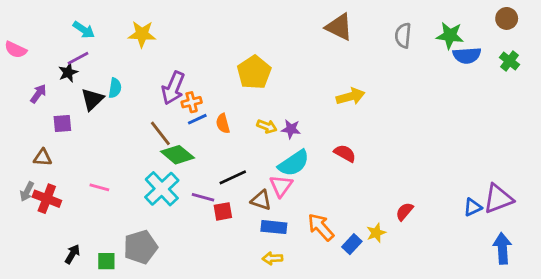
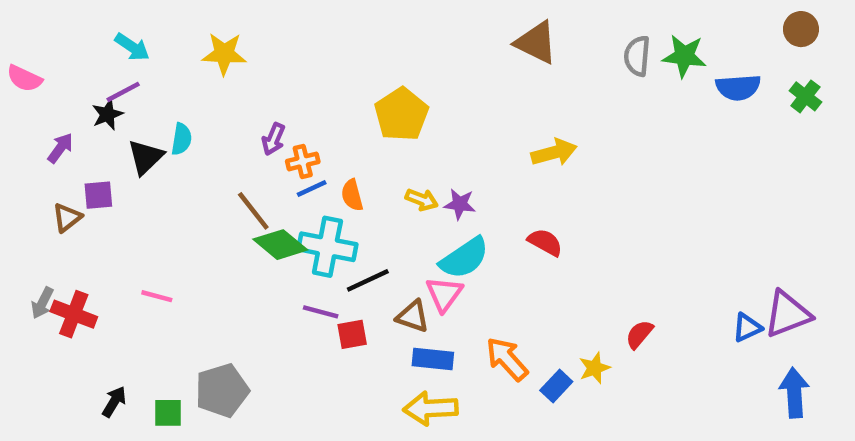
green star: (450, 35) -> (684, 56), moved
purple arrow: (173, 88) -> (274, 139), size x0.6
brown triangle: (43, 158) -> (67, 218), moved, turned -42
cyan cross: (162, 189) -> (327, 247), moved, turned -36
yellow arrow: (272, 258) -> (431, 408), size x1.6

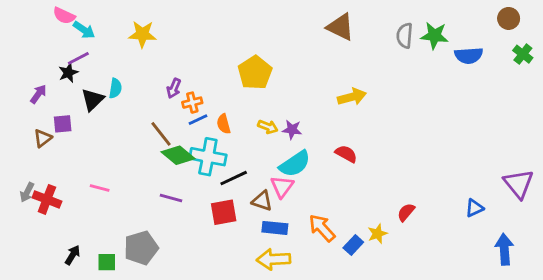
pink semicircle: (24, 78) -> (64, 16), moved
green cross: (805, 96) -> (523, 54), moved
purple line: (321, 312) -> (171, 198), moved
purple triangle: (788, 314) -> (519, 184), moved, turned -48
red square: (352, 334) -> (224, 212), size x1.4

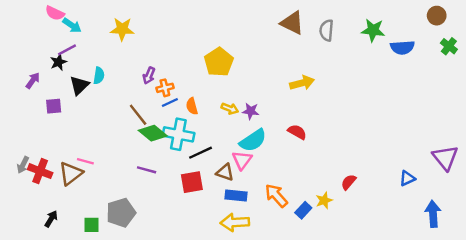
gray semicircle: (405, 36) -> (327, 30), moved
brown triangle: (43, 138) -> (71, 174), moved, size x1.5
black arrow: (73, 255) -> (51, 219), moved

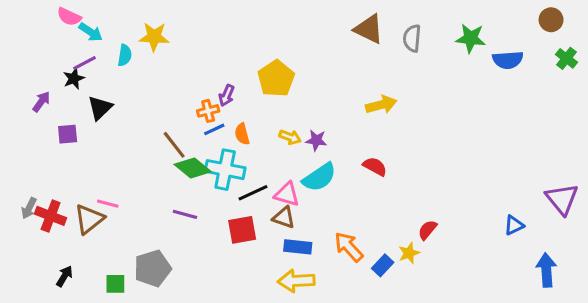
cyan semicircle: (99, 76) -> (125, 55), moved
purple arrow: (149, 76) -> (227, 95), moved
pink triangle: (242, 160) -> (287, 194), moved, turned -50
red semicircle: (349, 182) -> (427, 230), moved

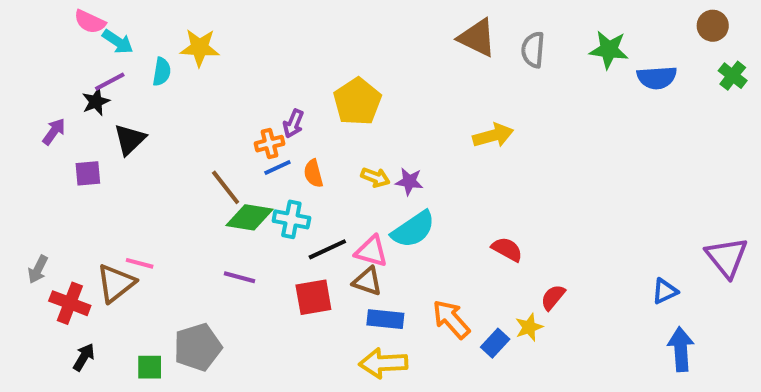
red semicircle: (375, 166) -> (507, 249), moved
green diamond: (193, 168) -> (250, 217), turned -30
cyan cross: (225, 170) -> (291, 219), size x0.7
red cross: (51, 216) -> (70, 303), moved
blue arrow: (546, 270) -> (681, 349), moved

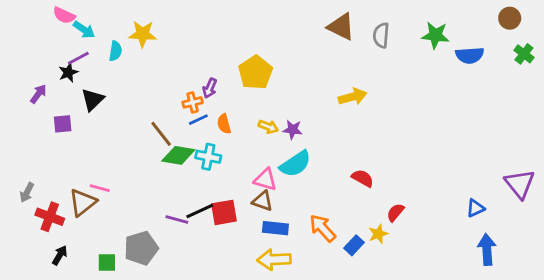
black line: (327, 249) -> (200, 211), moved
purple line: (240, 277) -> (177, 220), moved

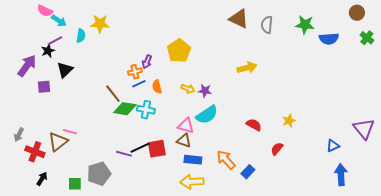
purple arrow: (38, 94) -> (27, 66), size x1.6
yellow star: (378, 234) -> (289, 121), moved

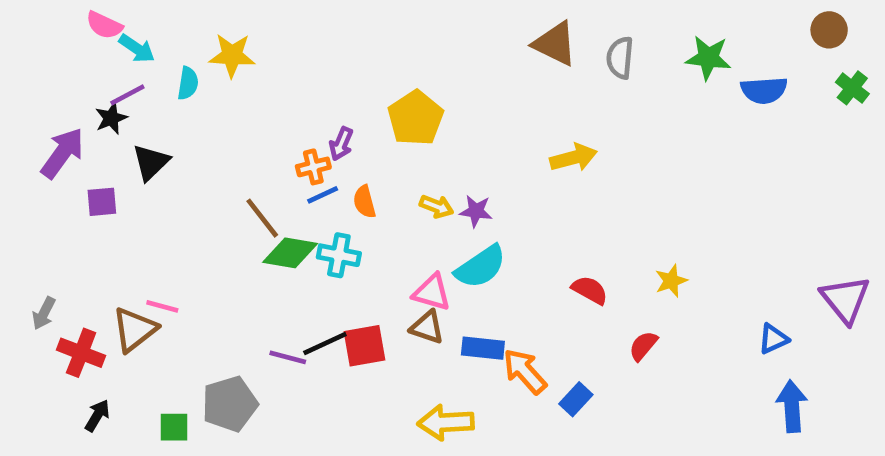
blue rectangle: (193, 160) -> (483, 348), moved

